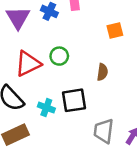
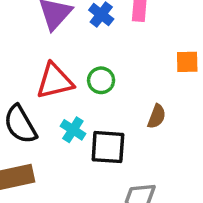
cyan cross: (46, 108) -> (73, 130), moved

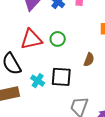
cyan cross: (73, 130) -> (38, 81), moved

